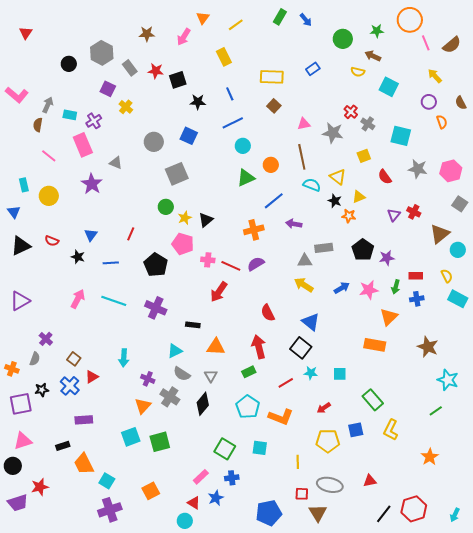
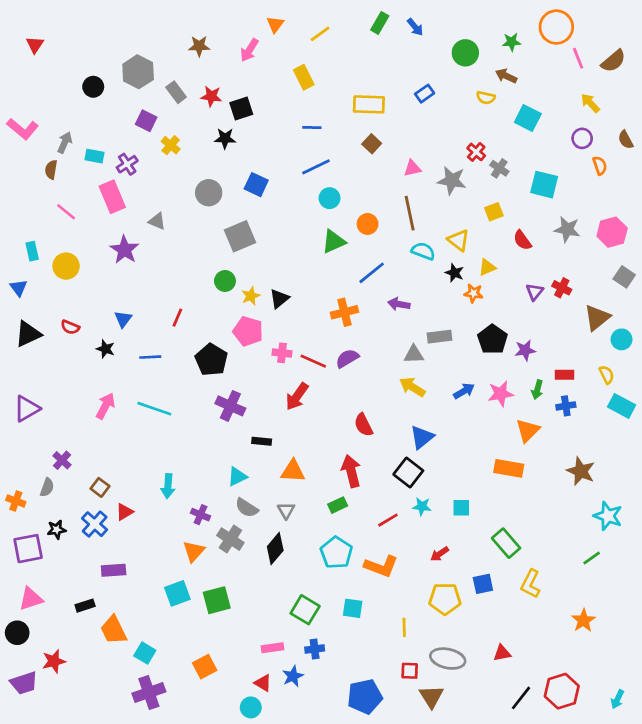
blue line: (230, 94) -> (312, 128), turned -64
black star: (198, 102) -> (225, 138), moved
purple cross: (156, 308) -> (230, 406), moved
blue triangle: (311, 322) -> (422, 437), turned 42
pink rectangle: (201, 477) -> (272, 648), turned 35

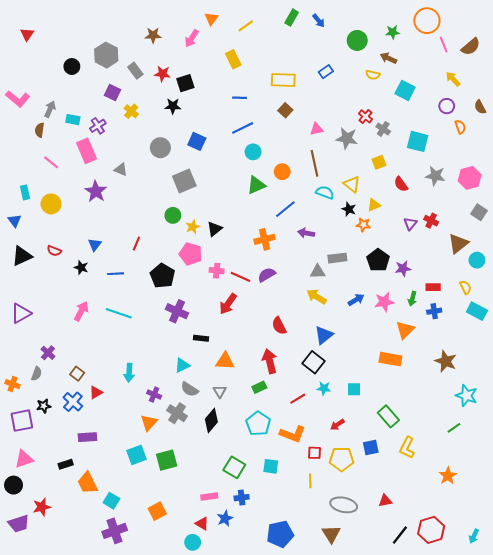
red square: (410, 671) -> (314, 453), moved

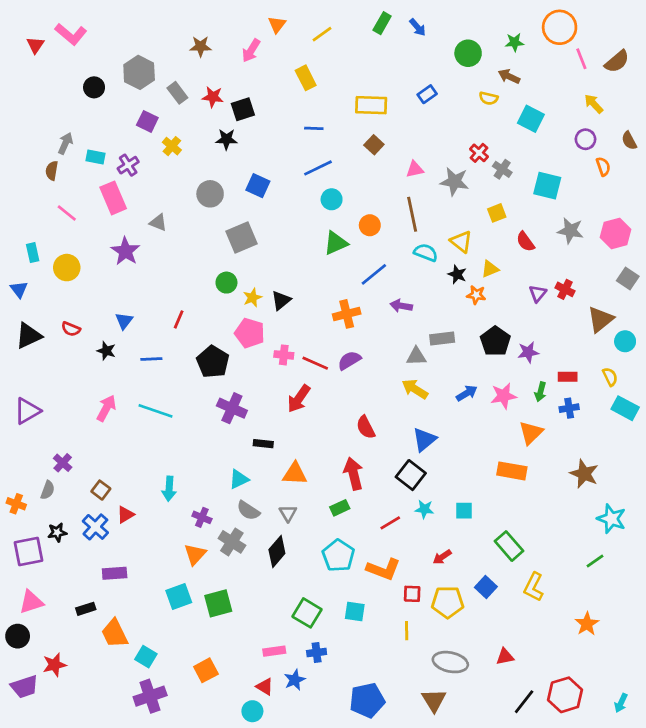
pink L-shape: (18, 99) -> (71, 34), moved
blue square: (371, 448) -> (486, 587), turned -35

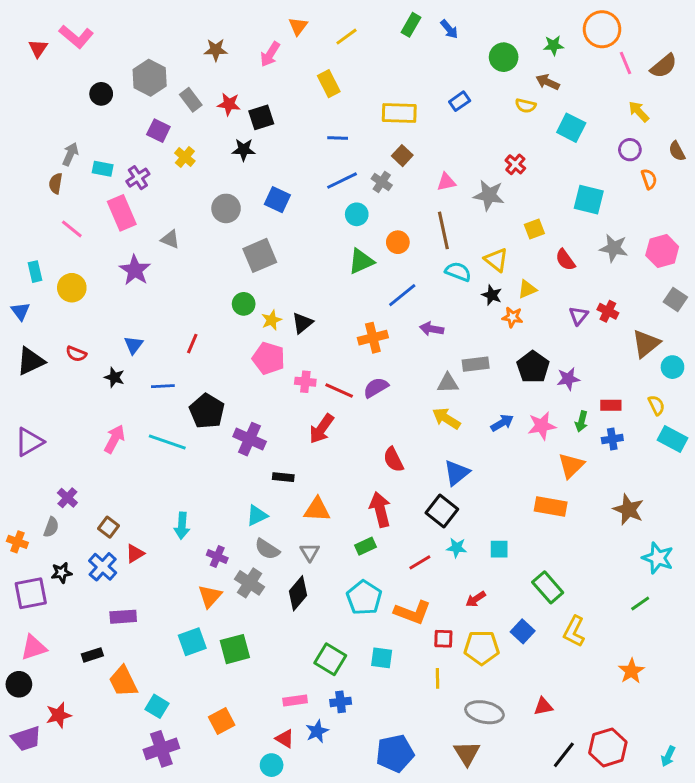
gray cross: (502, 169) -> (382, 182), moved
black pentagon: (213, 362) -> (207, 411), moved

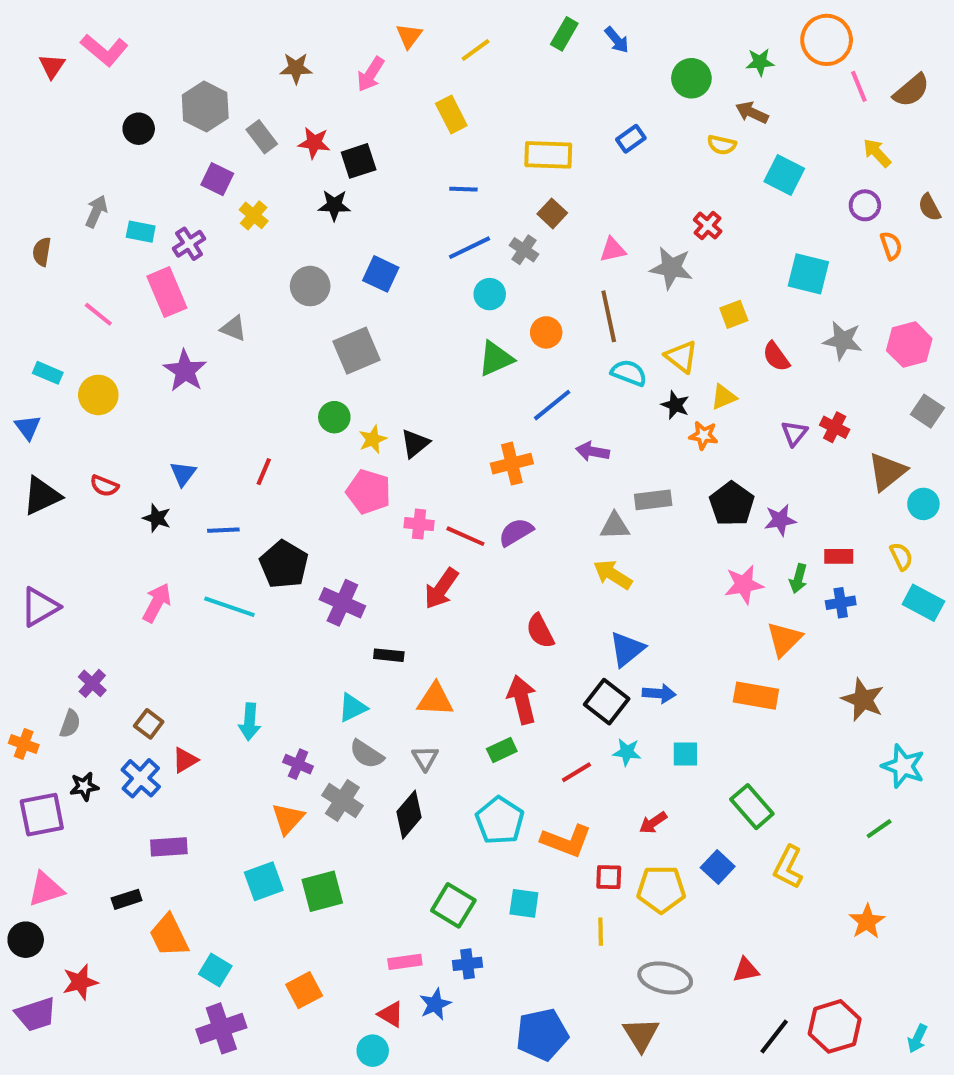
brown semicircle: (56, 183) -> (42, 252), moved
cyan rectangle: (35, 272) -> (48, 373), turned -54
blue arrow: (502, 423) -> (659, 694), moved, turned 35

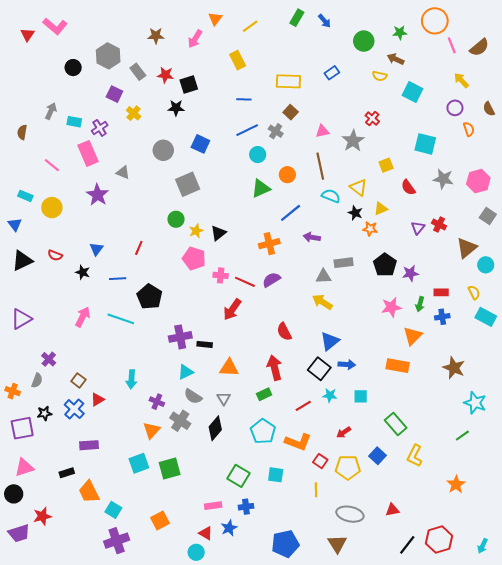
gray star: (671, 268) -> (353, 141), turned 30
purple cross: (342, 603) -> (180, 337), moved, turned -35
red square: (609, 877) -> (320, 461), turned 32

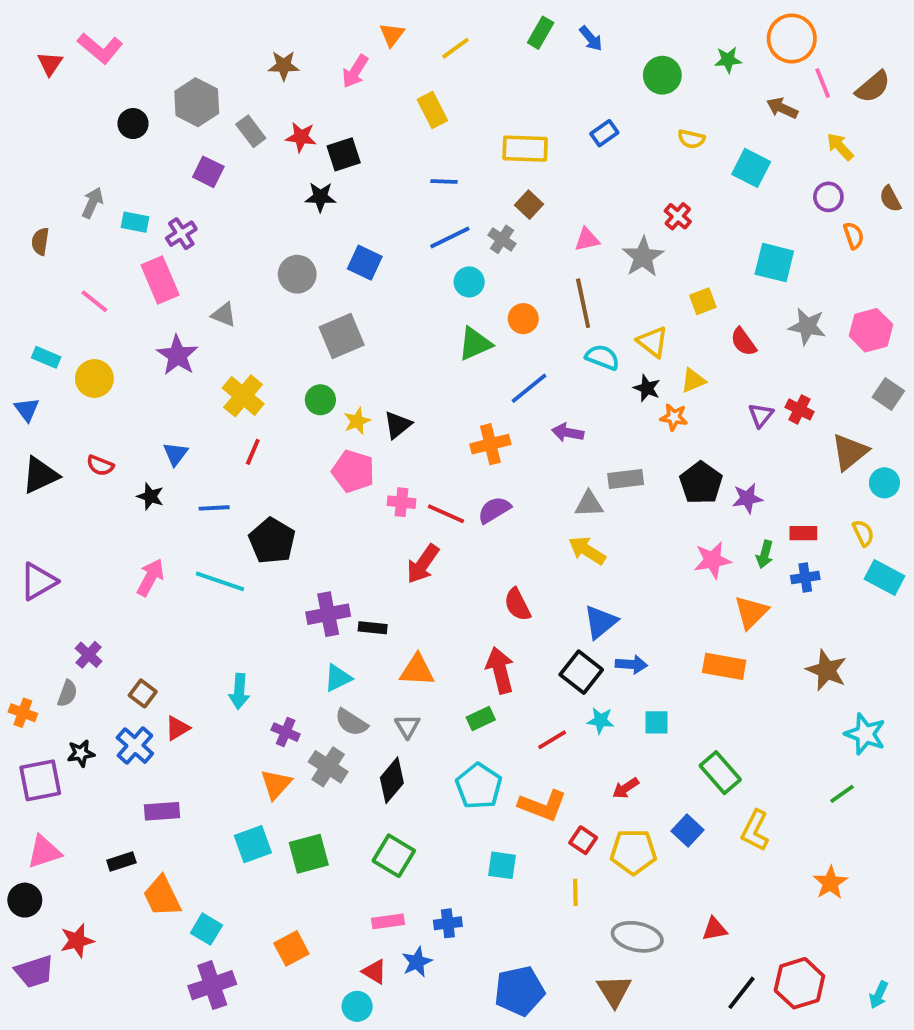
brown arrow: (396, 59) -> (782, 108), moved
yellow cross: (134, 113) -> (243, 396), moved, size x1.5
green square: (239, 476) -> (394, 856), moved

